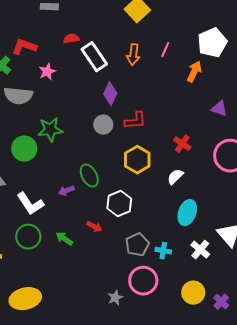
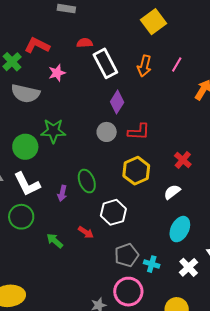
purple arrow: (66, 191) -> (62, 193), turned -63
white L-shape: (30, 204) -> (27, 184), moved
green circle: (28, 237) -> (21, 217), moved

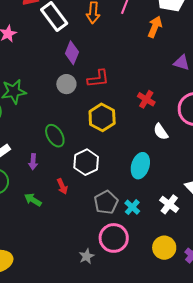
white semicircle: (172, 192) -> (161, 132), moved, turned -78
purple arrow: (62, 193) -> (33, 162), moved
cyan ellipse: (180, 229) -> (140, 166), moved
red arrow: (86, 232) -> (62, 186), turned 42
cyan cross: (152, 264) -> (132, 207), turned 35

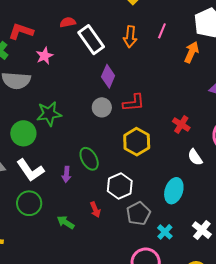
purple arrow: (33, 162) -> (66, 174), moved
gray pentagon: (106, 202) -> (138, 214), moved

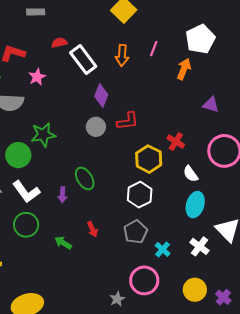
yellow hexagon: (137, 142) -> (149, 159), moved
white hexagon: (120, 186) -> (140, 195), moved
cyan ellipse: (174, 191) -> (195, 205), moved

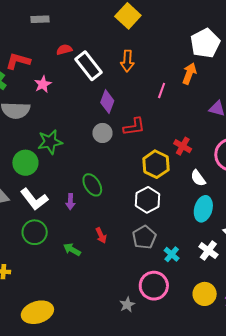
pink line: (154, 49) -> (162, 91), moved

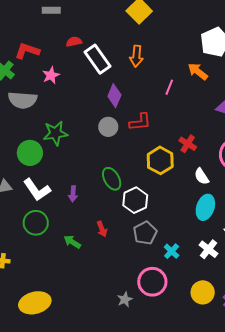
orange arrow: (189, 73) -> (198, 71), turned -75
green ellipse: (92, 185) -> (112, 179), moved
white hexagon: (148, 200) -> (135, 200), moved

